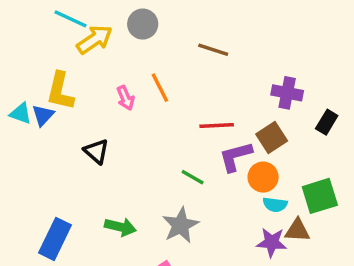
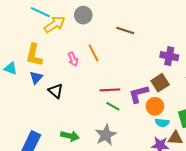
blue triangle: (43, 115) -> (36, 78), moved
red line: (217, 125) -> (110, 90), moved

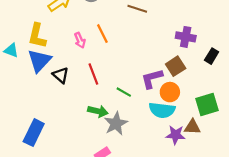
blue triangle: (36, 78) -> (39, 61), size x1.6
red line: (110, 90) -> (93, 74), moved, turned 72
cyan semicircle: (162, 123) -> (162, 110), moved, size x1.6
green arrow: (70, 136) -> (98, 111), moved

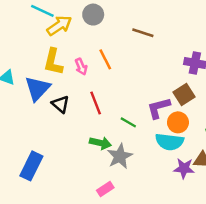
yellow L-shape: (37, 36) -> (53, 62), moved

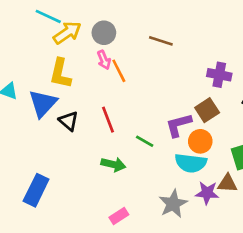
gray circle: (93, 15) -> (104, 33), moved
pink arrow: (81, 67) -> (104, 60), moved
gray star: (120, 156) -> (173, 204), moved

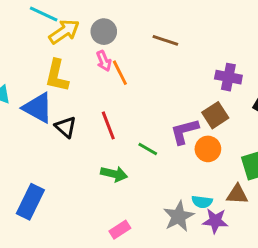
blue triangle: (43, 103) -> (38, 108), turned -44
cyan semicircle: (191, 163) -> (202, 202), moved, size x0.6
purple star: (207, 193) -> (215, 221), moved

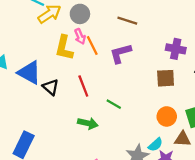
yellow L-shape: (57, 76) -> (64, 48), moved
brown square: (215, 115) -> (166, 78), turned 30
purple L-shape: (184, 131) -> (121, 53), moved
orange circle: (208, 149) -> (167, 116), moved
cyan semicircle: (202, 202) -> (155, 145), turned -49

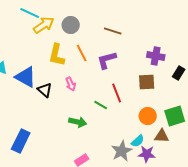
pink arrow: (80, 36) -> (71, 84), moved
red line: (83, 86) -> (117, 93), moved

